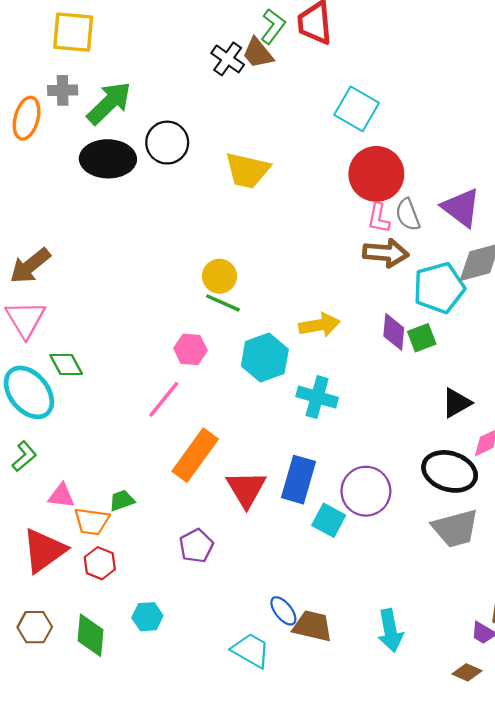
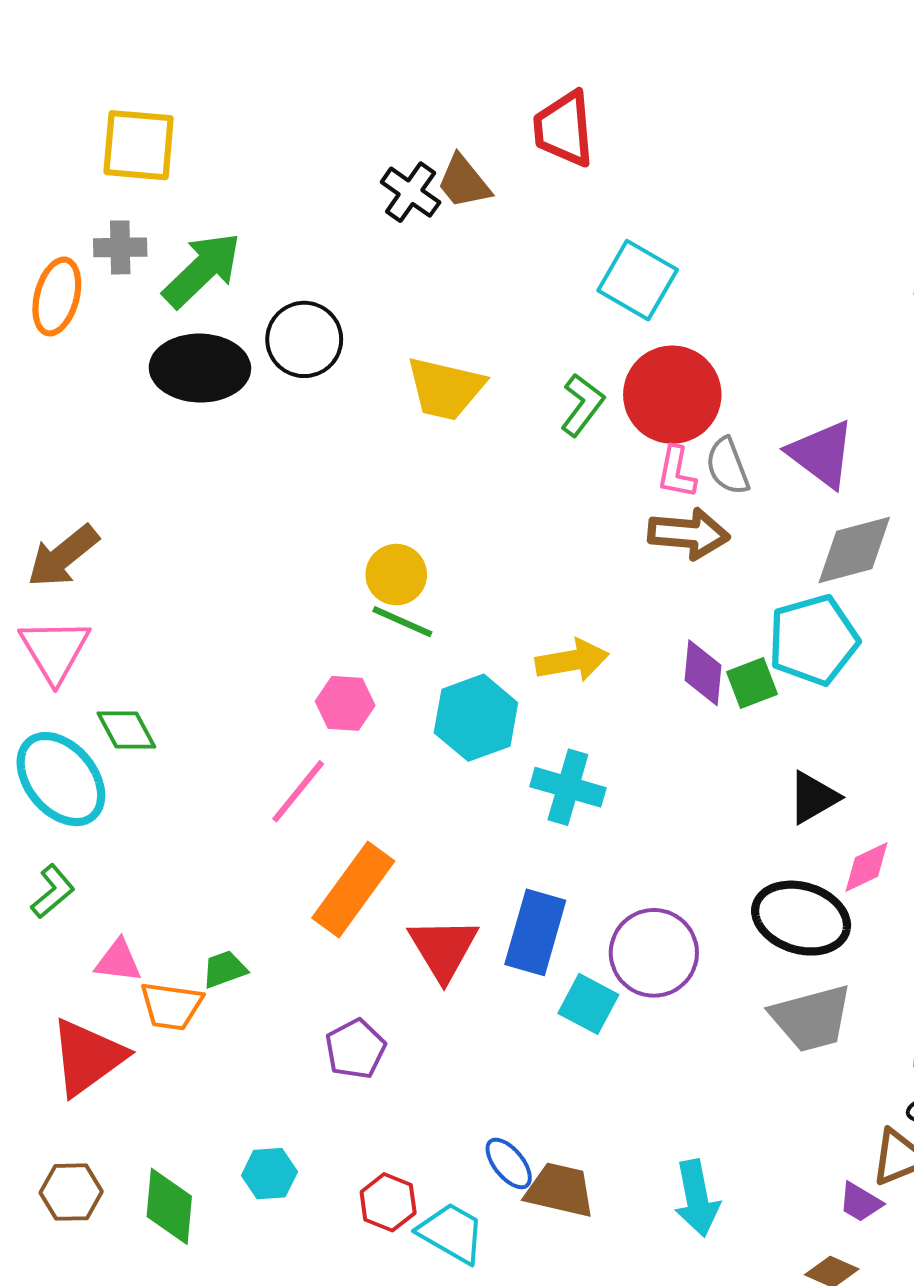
green L-shape: (273, 26) -> (582, 405), moved
cyan pentagon: (439, 288) -> (813, 640), moved
red hexagon: (100, 563) -> (388, 1202), moved

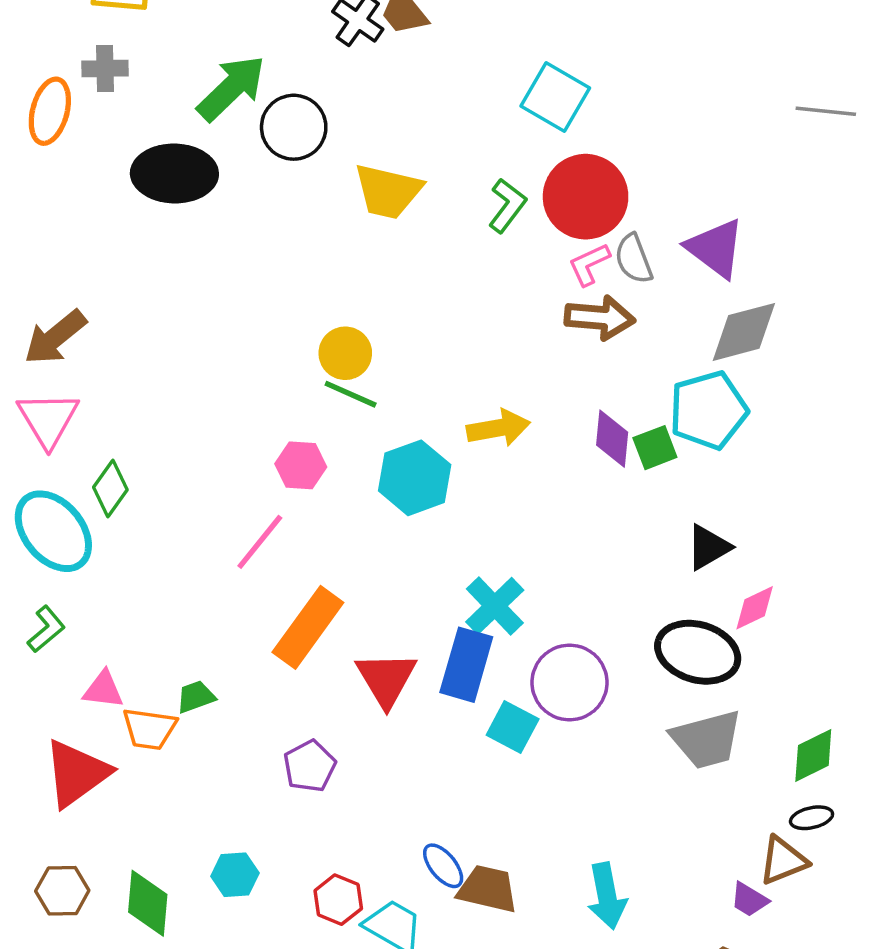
green arrow: (202, 270) -> (231, 88), moved
black circle: (304, 339) -> (294, 127), moved
pink L-shape: (676, 472) -> (589, 264), turned 54
green diamond: (126, 730) -> (110, 489), turned 64
cyan cross: (568, 787) -> (495, 606), moved, turned 30

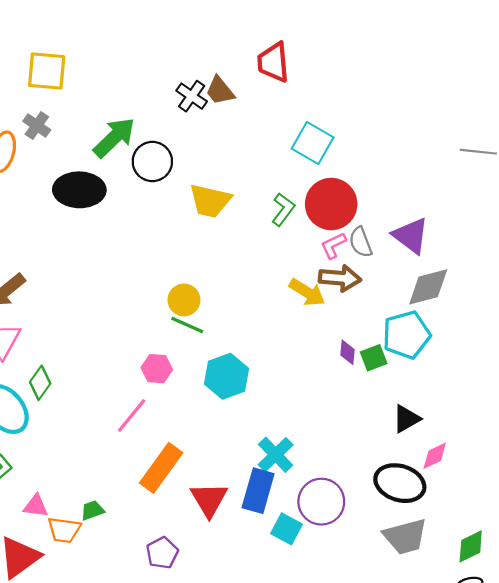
gray cross: (105, 68) -> (37, 126), turned 36
yellow arrow: (498, 428) -> (307, 292), moved, turned 42
purple diamond: (612, 439) -> (347, 352), size x0.7

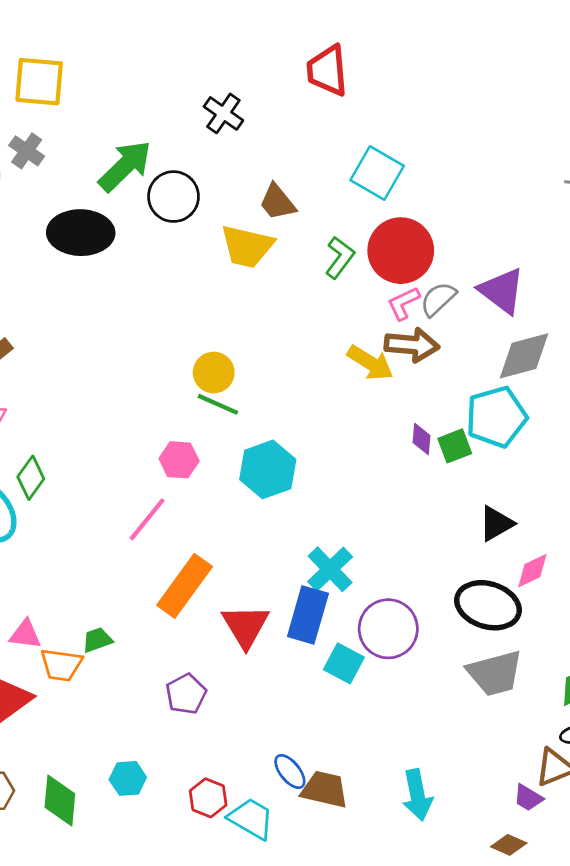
brown trapezoid: (220, 91) -> (277, 202), moved
gray semicircle: (361, 242) -> (438, 299), turned 68

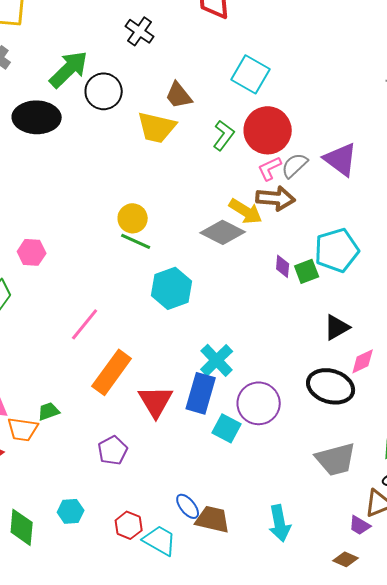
gray diamond: (524, 356) -> (223, 232), moved, turned 42
pink hexagon: (179, 460) -> (32, 252), moved
gray trapezoid: (495, 673) -> (336, 459), moved

